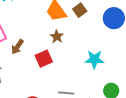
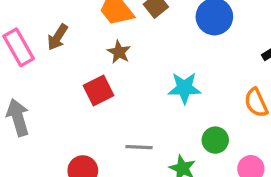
brown arrow: (17, 47) -> (58, 37), moved

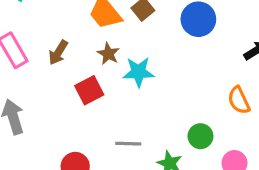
brown arrow: (58, 37) -> (58, 52), moved
cyan star: (184, 88) -> (139, 72), moved

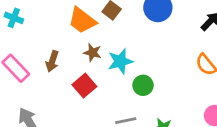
green circle: (200, 136) -> (143, 85), moved

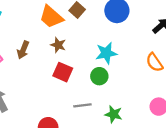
cyan star: (120, 61) -> (106, 53), moved
red square: (84, 86) -> (63, 72), moved, turned -30

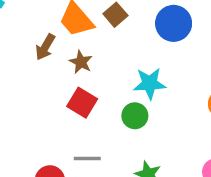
brown arrow: (23, 50) -> (45, 47), moved
gray line: (82, 105) -> (87, 159), moved

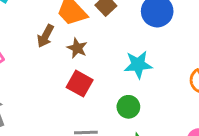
green circle: (135, 116) -> (128, 107), moved

